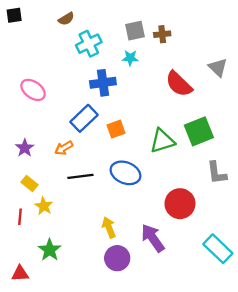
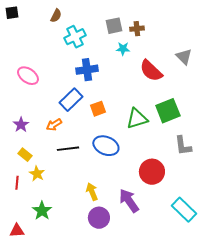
brown semicircle: (66, 19) -> (56, 16), turned -32
cyan star: (130, 58) -> (123, 49), moved

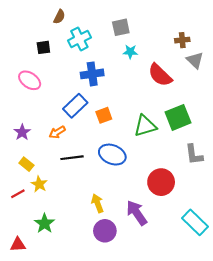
black square: (12, 13) -> (43, 47), moved
brown cross: (137, 29) -> (182, 40), moved
red line: (17, 183) -> (18, 194), turned 56

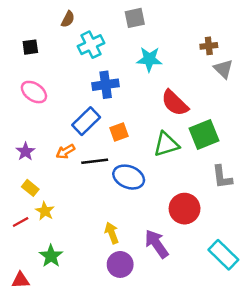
gray square: (121, 27) -> (135, 18), moved
black square: (43, 47) -> (30, 47), moved
cyan star: (130, 52) -> (149, 59), size x1.5
red semicircle: (160, 75) -> (175, 103), moved
black line: (72, 158) -> (95, 161), moved

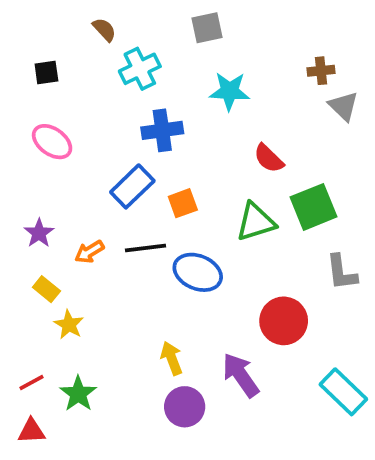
brown semicircle: (68, 19) -> (104, 30), turned -70
red semicircle: (175, 103) -> (269, 158), size x0.7
orange arrow: (65, 152) -> (89, 252), moved
red line: (21, 222) -> (32, 382), moved

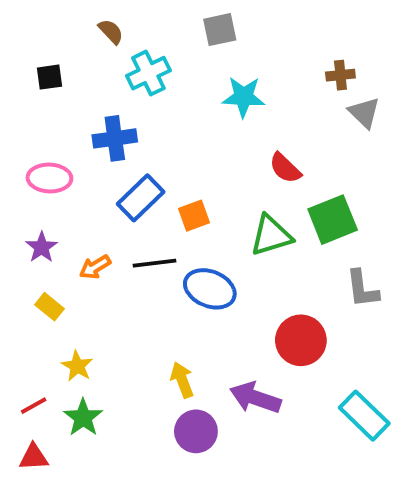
blue cross: (162, 130) -> (115, 138), moved
pink ellipse: (52, 142) -> (49, 178), moved, turned -33
yellow star: (69, 325) -> (77, 366), moved
purple arrow: (241, 375) -> (255, 398), turned -36

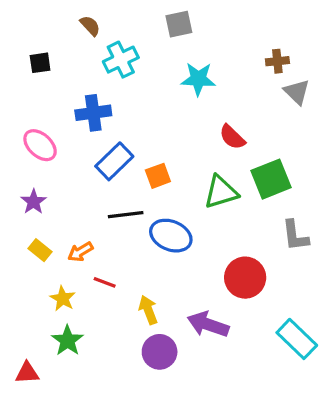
pink ellipse: (49, 178) -> (40, 145), turned 40
orange arrow: (95, 267) -> (80, 252), moved
red line: (34, 406) -> (105, 282), moved, turned 50

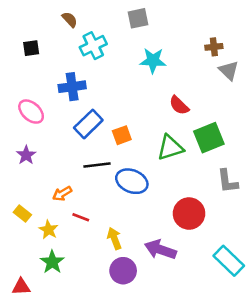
yellow rectangle: (40, 250) -> (22, 214), moved

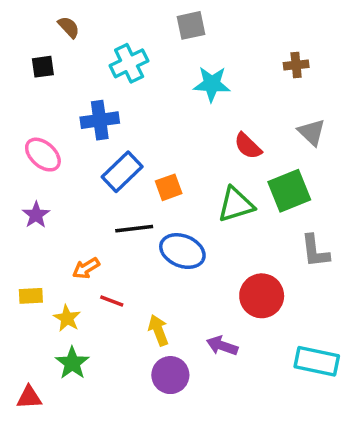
brown semicircle: (70, 20) -> (69, 27), moved
gray triangle: (229, 71) -> (312, 132), moved
yellow rectangle: (22, 214) -> (31, 296), turned -42
purple arrow: (160, 250) -> (222, 346), size x0.7
cyan rectangle: (229, 261) -> (317, 361), turned -32

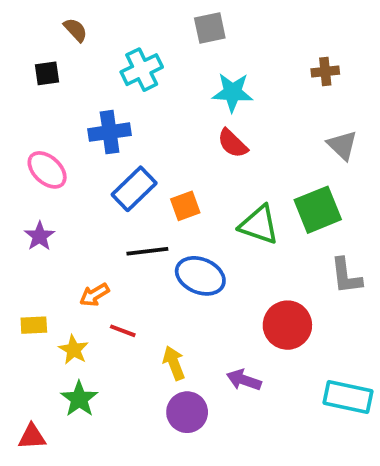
red semicircle: (248, 146) -> (233, 143), moved
green triangle: (236, 205) -> (259, 225), turned 36

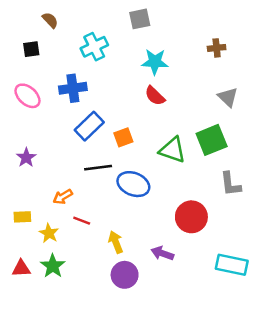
pink ellipse: (47, 170) -> (27, 96), moved
red triangle: (32, 437) -> (21, 269), moved

